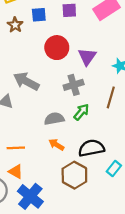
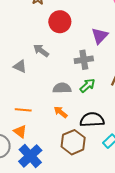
red circle: (57, 48) -> (60, 22), moved
gray arrow: (26, 81) -> (41, 51), size x0.7

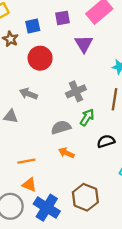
purple triangle: (100, 36) -> (84, 44), moved
black semicircle: (92, 120) -> (106, 141), moved, size x0.7
brown hexagon: (73, 142) -> (85, 197), moved

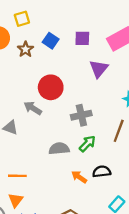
blue square: (33, 26) -> (51, 41), turned 35
red circle: (40, 58) -> (51, 87), moved
orange arrow: (66, 153) -> (79, 177), moved
orange triangle: (29, 185) -> (16, 200), turned 35

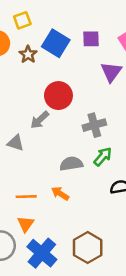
blue square: (51, 41) -> (56, 43), size x1.5
gray arrow: (33, 108) -> (40, 120), turned -72
orange arrow: (79, 177) -> (60, 193), moved

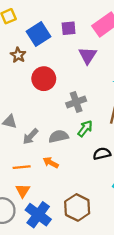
blue square: (56, 43) -> (39, 34), turned 30
brown star: (28, 54) -> (18, 55), moved
gray arrow: (40, 120) -> (30, 136), moved

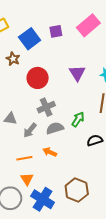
purple triangle: (88, 56) -> (77, 73), moved
gray cross: (76, 102) -> (46, 107), moved

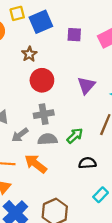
blue square: (30, 39) -> (41, 22), moved
brown star: (13, 59) -> (29, 54), moved
orange arrow: (50, 152) -> (36, 164), size x1.5

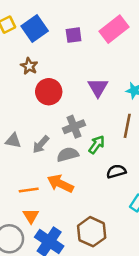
gray cross: (44, 114) -> (74, 127), moved
gray arrow: (20, 135) -> (41, 144), moved

